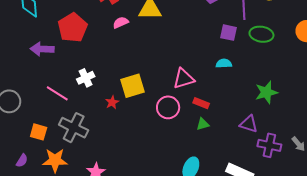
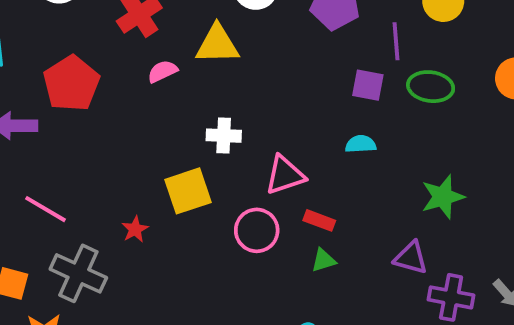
white cross: (86, 78) -> (224, 136), moved, turned 30
red star: (112, 102) -> (135, 229), moved

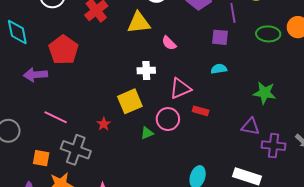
pink semicircle: (162, 71) -> (169, 43), moved, turned -105
green ellipse: (431, 87) -> (268, 34), moved
green star: (443, 197) -> (265, 93), turned 30
green triangle: (323, 260) -> (147, 133), moved

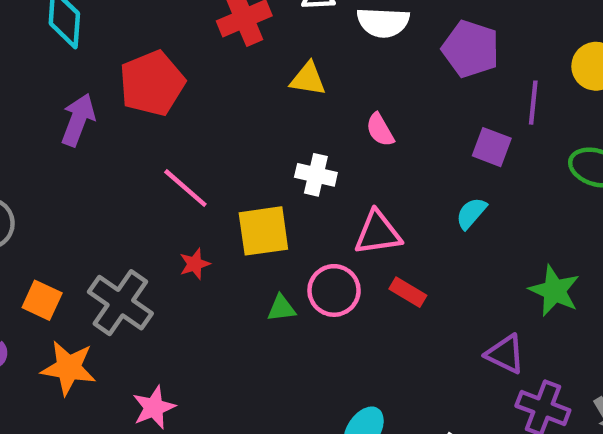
yellow triangle: (139, 23) -> (308, 79), moved, size x0.7
cyan semicircle: (219, 69) -> (471, 213), turned -56
purple arrow: (35, 75) -> (78, 120), turned 100
pink line: (56, 117) -> (185, 188), moved

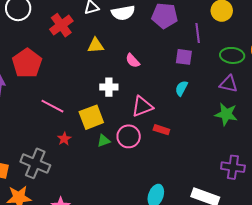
green triangle: (281, 308) -> (104, 141), moved
purple triangle: (505, 354) -> (229, 84), moved

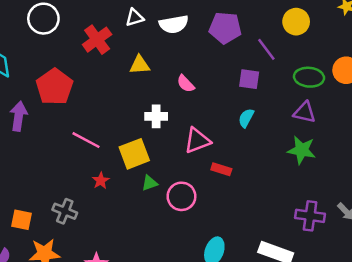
purple line: (198, 33) -> (266, 49), turned -30
pink circle: (129, 136) -> (182, 196), moved
gray cross: (35, 163) -> (65, 211), size x0.7

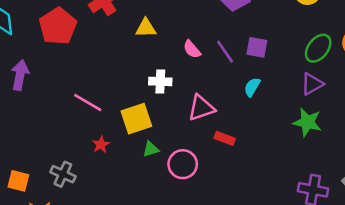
purple line: (266, 49) -> (225, 52), moved
green ellipse: (309, 77) -> (318, 48), turned -60
red pentagon: (55, 87) -> (58, 26), moved
purple triangle: (305, 112) -> (312, 84), turned -45

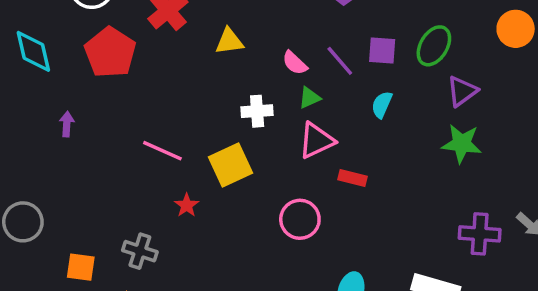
green ellipse: (318, 48) -> (434, 46), moved
purple arrow: (20, 75) -> (67, 124), size x0.6
green triangle: (151, 149) -> (309, 98), moved

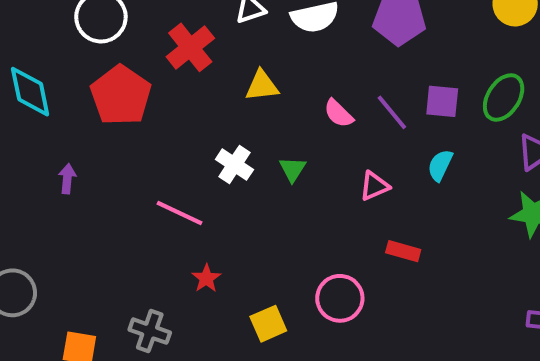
green triangle: (309, 98) -> (292, 169), moved, turned -35
white cross: (257, 111) -> (234, 165), moved, turned 36
pink triangle: (316, 140) -> (374, 186), moved, size x0.7
yellow square: (230, 165) -> (268, 324), moved, size x0.7

